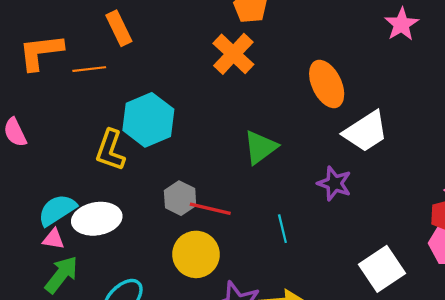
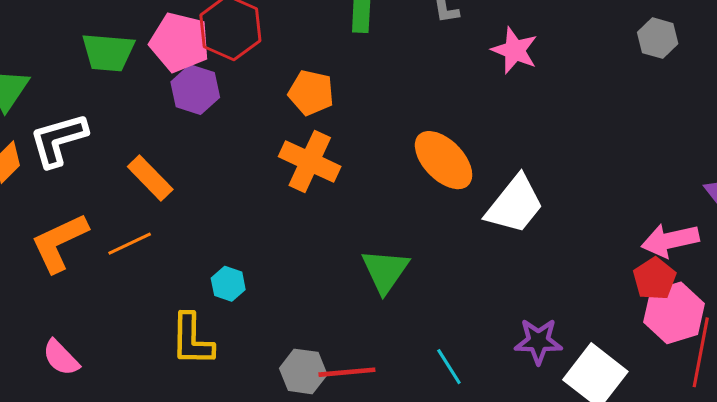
cyan hexagon: (148, 120) -> (228, 284), size x0.5
purple star: (334, 183) -> (538, 341), moved

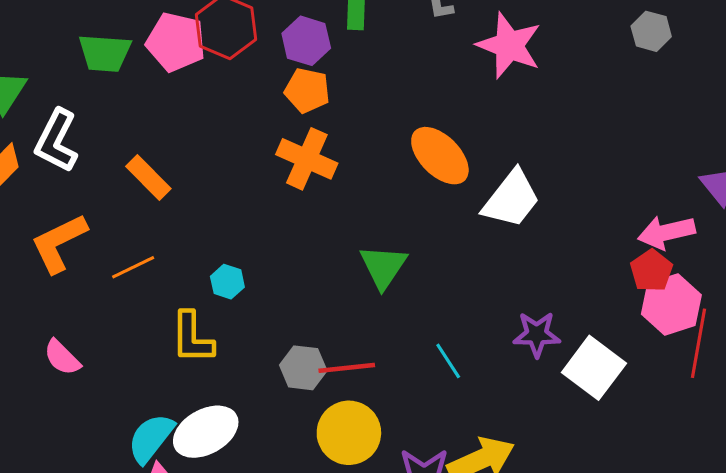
pink star: (515, 50) -> (509, 45), size x1.4
purple hexagon: (195, 90) -> (306, 41), moved
white L-shape: (58, 140) -> (56, 141), turned -46
orange line: (130, 244) -> (133, 267), moved

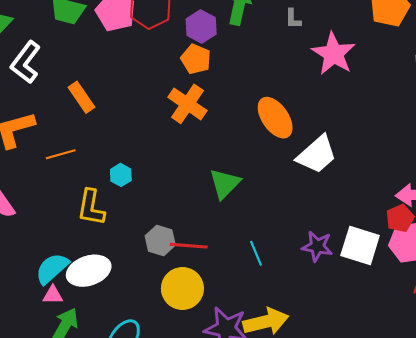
white square: (594, 368) -> (360, 246), moved, turned -30

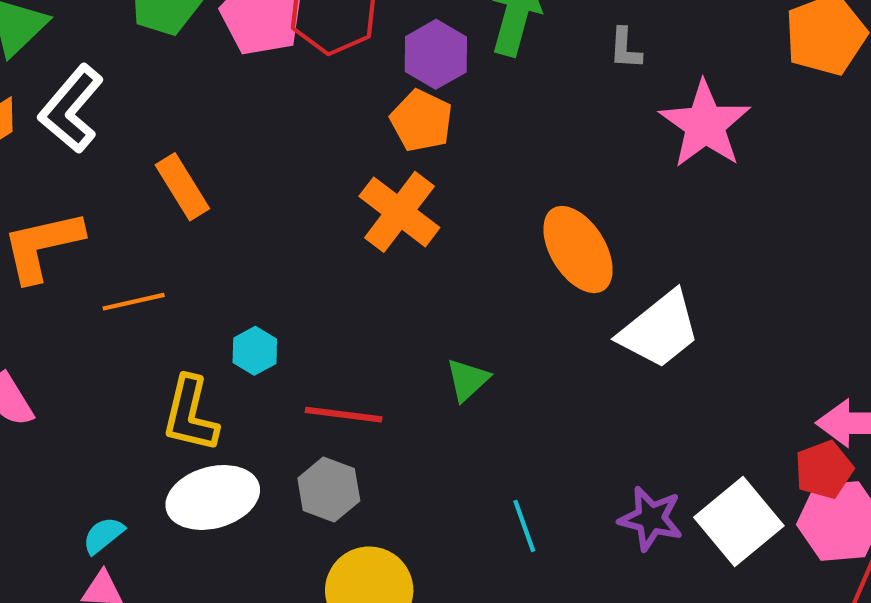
green triangle: (225, 184) -> (468, 380), size x0.7
red line: (189, 246) -> (344, 415), moved
white square: (360, 246) -> (739, 522), turned 30
cyan semicircle: (52, 268) -> (103, 535), size x0.6
white ellipse: (89, 271) -> (213, 497), moved

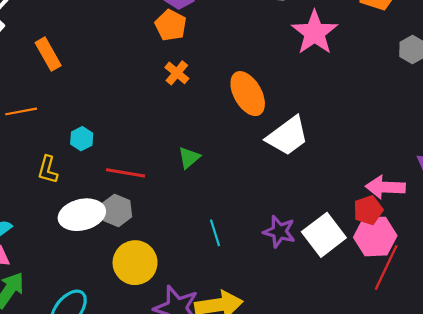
orange cross: (399, 212) -> (177, 73), moved, size x0.6
yellow L-shape: (190, 414) -> (48, 170), size x0.7
white ellipse: (213, 497) -> (82, 215), moved

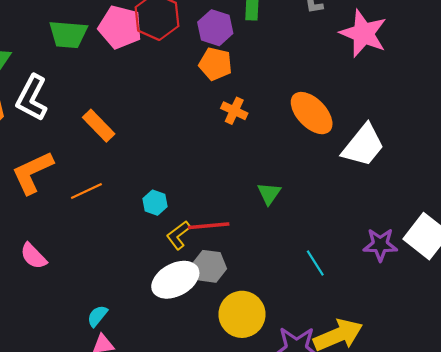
yellow L-shape: (48, 170) -> (178, 235), moved, turned 52

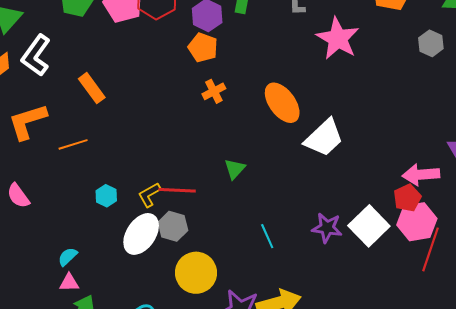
orange cross: (234, 111) -> (214, 91), turned 30
cyan hexagon: (155, 203) -> (106, 196), moved
white ellipse: (175, 280) -> (141, 234), turned -36

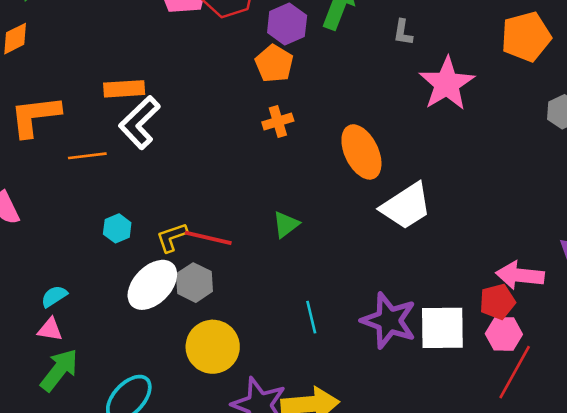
white L-shape: (36, 55) -> (140, 123), moved
orange rectangle: (92, 88) -> (124, 89), turned -68
pink hexagon: (417, 222) -> (504, 334), size x0.7
white square: (369, 226) -> (442, 328), turned 33
purple star: (327, 228) -> (389, 321), size x1.4

